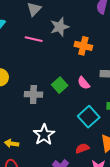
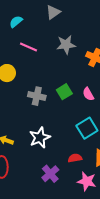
gray star: (60, 27) -> (66, 45), moved
pink line: (34, 39) -> (29, 47), moved

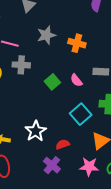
gray cross: (37, 96) -> (21, 65), moved
red semicircle: (75, 158) -> (63, 144), moved

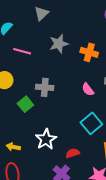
gray cross: (21, 65) -> (45, 87), moved
green square: (52, 82) -> (25, 104), moved

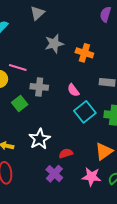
pink line: (22, 51) -> (18, 68), moved
pink semicircle: (88, 89) -> (73, 90), moved
cyan square: (91, 123) -> (85, 112), moved

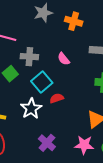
cyan square: (85, 112) -> (42, 82), moved
red semicircle: (66, 153) -> (57, 98), moved

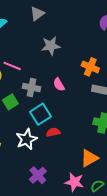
orange cross: (74, 21) -> (90, 67), moved
pink semicircle: (64, 59) -> (59, 85), moved

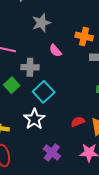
pink semicircle: (59, 85) -> (55, 51), moved
red semicircle: (53, 132) -> (78, 122), moved

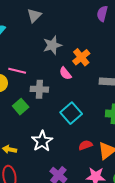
orange cross: (84, 37) -> (81, 57), moved, turned 36
cyan square: (44, 92) -> (71, 113), moved

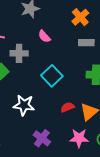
orange cross: (81, 57) -> (80, 17), moved
white star: (42, 141) -> (24, 105), turned -30

